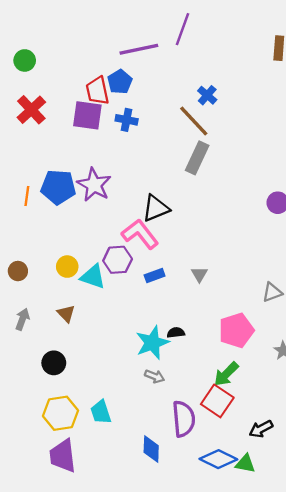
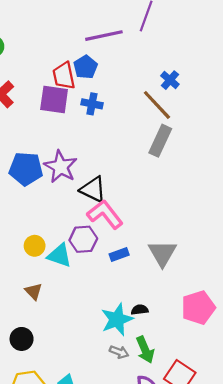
black triangle: (156, 208) -> (93, 189), moved, turned 48
gray triangle: (199, 274) -> (162, 253), size x1.8
green arrow: (226, 374) -> (145, 350), moved, turned -68

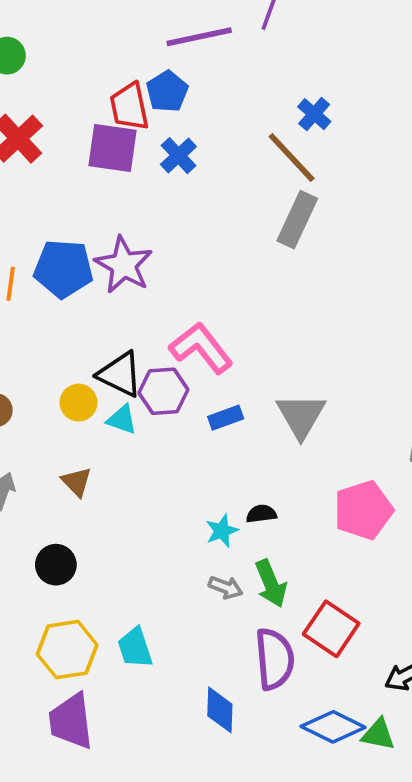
blue cross: (92, 104) -> (178, 156), turned 36
black triangle: (93, 189) -> (120, 374), moved
cyan triangle: (59, 256) -> (122, 420), size x0.7
cyan star: (117, 319) -> (222, 531), size x0.6

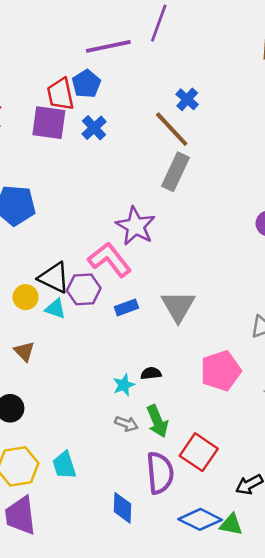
purple star: (124, 265) -> (135, 226), moved

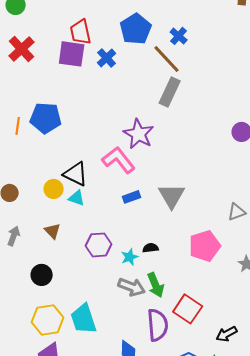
blue pentagon: (86, 84) -> (136, 29), moved, size x1.4
purple hexagon: (84, 289) -> (99, 245), moved
gray arrow: (126, 424) -> (132, 287), size x1.5
cyan trapezoid: (64, 465) -> (84, 319), size x1.4

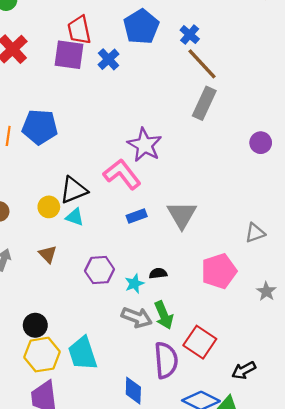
brown line: (167, 59) -> (202, 64), moved
gray rectangle: (170, 92) -> (204, 103), moved
black triangle: (76, 174) -> (74, 190), turned -48
black circle: (42, 275) -> (35, 325), moved

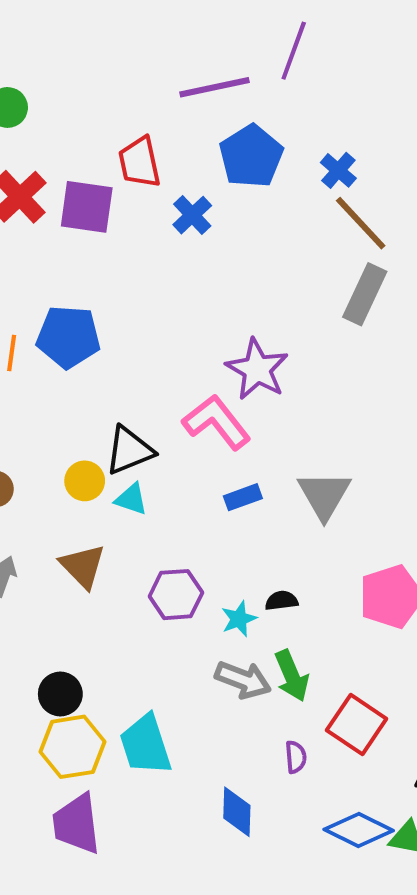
purple square: (69, 55) -> (87, 207), moved
brown triangle: (48, 254) -> (83, 566), size x1.4
purple semicircle: (166, 360) -> (296, 757), size x0.5

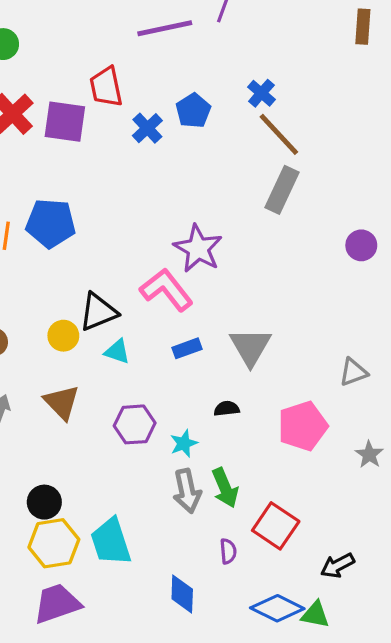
blue pentagon: (251, 156) -> (193, 111), moved, size x0.7
cyan triangle: (131, 499) -> (117, 352), moved
black semicircle: (282, 601) -> (227, 409), moved
gray arrow: (243, 680) -> (187, 491), turned 57
purple trapezoid: (77, 824) -> (57, 604), turned 78

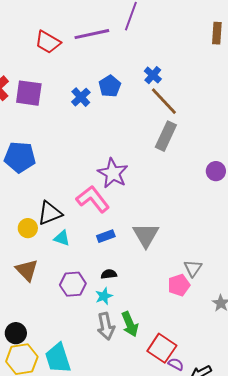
red trapezoid: (106, 87) -> (48, 42), moved, turned -48
gray triangle: (353, 372) -> (193, 268), moved, turned -36
black semicircle: (227, 409) -> (109, 274), moved
pink pentagon: (303, 426) -> (179, 285), size x0.7
purple semicircle: (228, 551) -> (176, 364), moved, turned -56

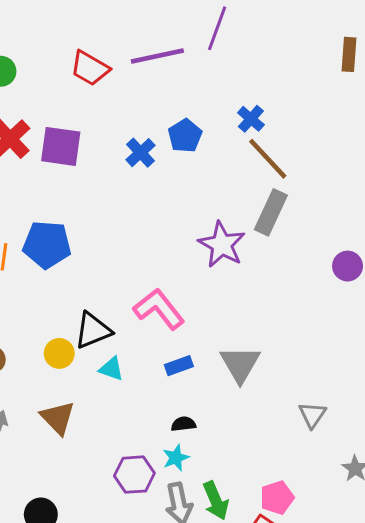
purple star: (113, 173) -> (222, 245), moved
purple hexagon: (73, 284) -> (134, 475), moved
pink pentagon: (179, 285) -> (277, 498), moved

